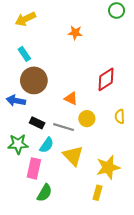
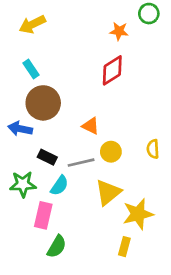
orange star: (75, 33) -> (119, 31), moved
red diamond: (106, 79) -> (112, 70), moved
gray line: (64, 127) -> (81, 163), turned -30
yellow triangle: (73, 156) -> (108, 192), moved, turned 35

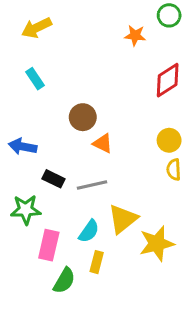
red diamond: (112, 70) -> (168, 80), moved
brown circle: (43, 103) -> (83, 117), moved, size x0.7
yellow circle: (111, 152) -> (169, 140), moved
cyan semicircle: (59, 186) -> (89, 231), moved
yellow rectangle: (124, 247) -> (97, 262), moved

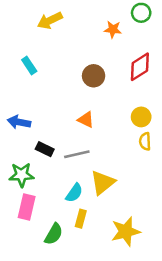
yellow arrow: (36, 28) -> (50, 20), moved
brown circle: (83, 117) -> (94, 76), moved
yellow star: (157, 244) -> (126, 231), moved
pink rectangle: (49, 245) -> (27, 207), moved

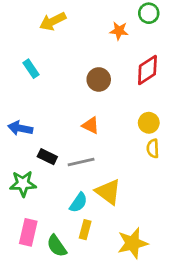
yellow triangle: (103, 183) -> (108, 192), turned -44
pink rectangle: (27, 207) -> (28, 232), moved
green semicircle: (54, 234) -> (57, 246), turned 115

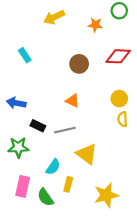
yellow arrow: (53, 21) -> (54, 17), moved
red diamond: (147, 70) -> (118, 56), turned 35
cyan semicircle: (78, 203) -> (53, 167), moved

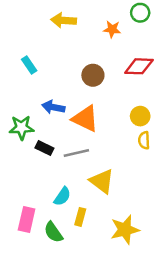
yellow arrow: (54, 17) -> (64, 20), turned 30
orange triangle: (73, 101) -> (85, 119), size x1.6
blue arrow: (16, 103) -> (53, 107), moved
green star: (18, 147) -> (21, 128), moved

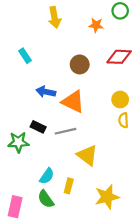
yellow arrow: (64, 20) -> (55, 17), turned -105
green star: (21, 128) -> (18, 142), moved
cyan semicircle: (62, 196) -> (47, 176), moved
pink rectangle: (27, 219) -> (15, 207), moved

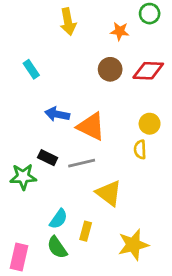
brown circle: (80, 64) -> (110, 69), moved
yellow semicircle: (123, 120) -> (140, 150), moved

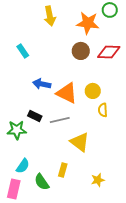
orange star: (120, 31) -> (88, 23), size x1.6
yellow circle: (150, 124) -> (93, 91), moved
cyan semicircle: (58, 219) -> (23, 166), moved
yellow star: (133, 245) -> (98, 180), size x0.6

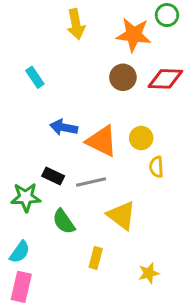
cyan semicircle: (23, 166) -> (20, 252), moved
green semicircle: (42, 182) -> (64, 222), moved

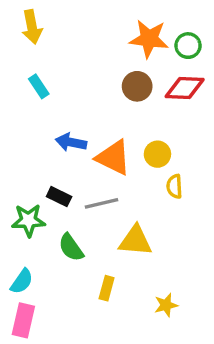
green circle: (167, 15) -> (188, 46), moved
yellow arrow: (76, 24) -> (32, 27), moved
yellow triangle: (121, 215) -> (135, 241), turned -32

